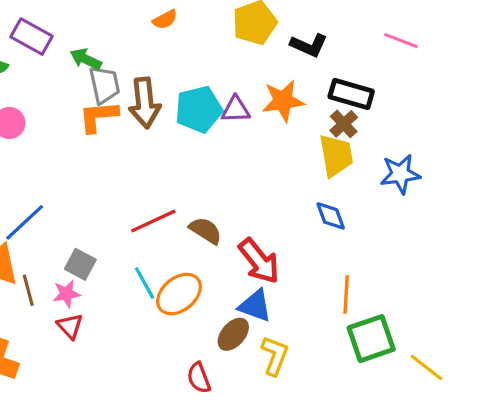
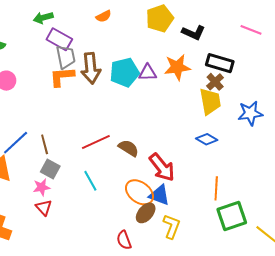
purple rectangle: (32, 37) -> (59, 39), moved
green arrow: (86, 59) -> (43, 18), moved, turned -42
blue diamond: (331, 216) -> (207, 139), turned -40
brown line: (28, 290) -> (45, 144), moved
orange ellipse: (179, 294) -> (139, 192), moved, turned 76

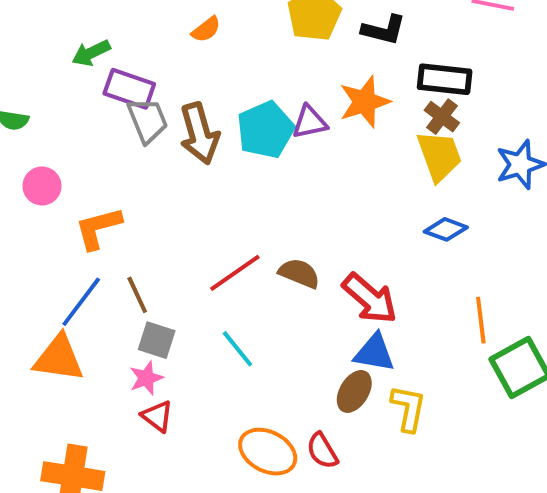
orange L-shape: (62, 77) -> (98, 228), moved
orange ellipse: (139, 192) -> (268, 452), moved

